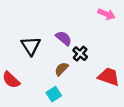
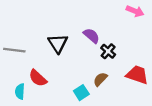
brown semicircle: (61, 69) -> (100, 79), moved

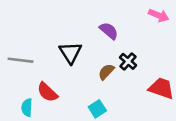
purple semicircle: (91, 36) -> (109, 31), moved
brown semicircle: (100, 79) -> (106, 72), moved

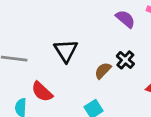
purple semicircle: (109, 31) -> (125, 19), moved

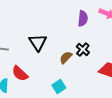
purple semicircle: (125, 19) -> (83, 18), turned 56

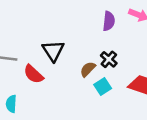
red semicircle: (20, 74) -> (33, 74), moved
cyan square: (59, 86) -> (103, 87), moved

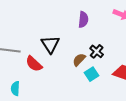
purple semicircle: (109, 21) -> (83, 20), moved

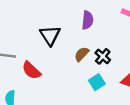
black triangle: (50, 44) -> (50, 35), moved
brown semicircle: (79, 60) -> (82, 54), moved

